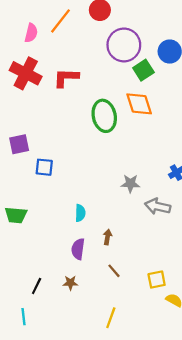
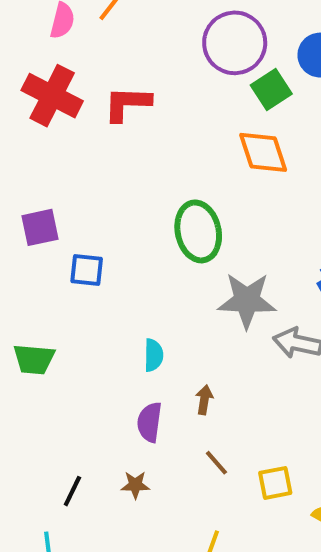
green ellipse: (104, 116) -> (198, 231), moved
gray star: (130, 184) -> (247, 300), size x1.6
yellow square: (157, 280) -> (275, 483), moved

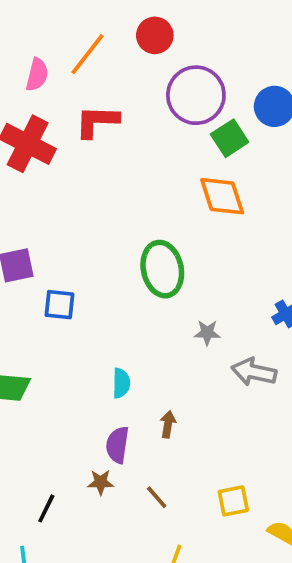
red L-shape: (127, 104) -> (97, 121), moved
gray star: (247, 300) -> (207, 333), size x0.5
brown line: (216, 463) -> (157, 497), moved
brown star: (135, 485) -> (101, 482), moved

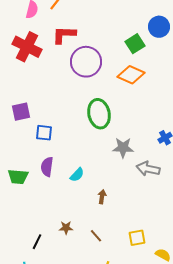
purple circle: (196, 95) -> (86, 62), moved
orange diamond: (222, 196) -> (131, 75), turned -48
gray star: (207, 333) -> (123, 148), size x1.5
cyan semicircle: (121, 383) -> (77, 175), turned 42
purple semicircle: (117, 445) -> (47, 167), moved

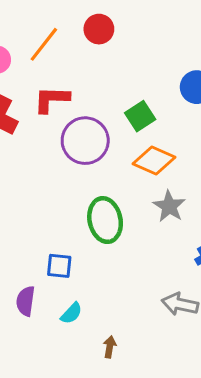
green square: (135, 44) -> (140, 116), moved
blue square: (44, 133) -> (59, 266), moved
gray star: (123, 148) -> (169, 206), moved, turned 30

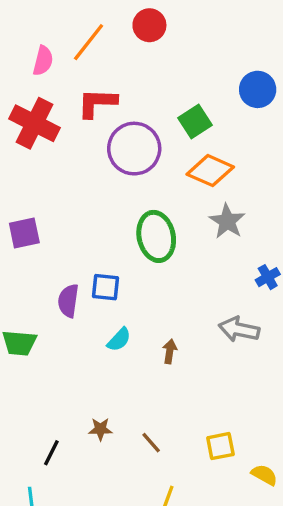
purple semicircle: (26, 301) -> (68, 301), moved
brown arrow: (110, 347) -> (170, 351), moved

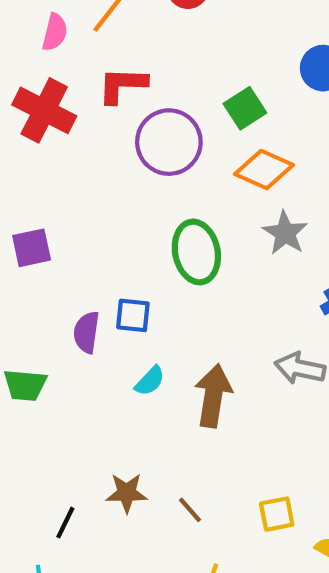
brown arrow: (170, 351) -> (213, 396), size x2.0
brown star: (100, 429) -> (127, 493), size x1.4

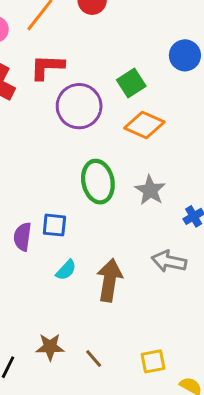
gray star: (285, 233) -> (150, 190), moved

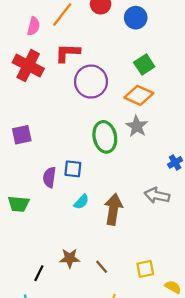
blue circle: (185, 55) -> (136, 18), moved
green square: (131, 83) -> (144, 64), moved
gray star: (150, 190) -> (137, 126), moved

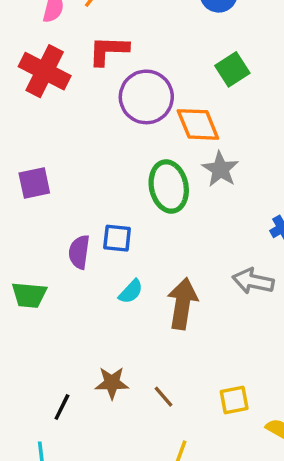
orange diamond: (139, 95) -> (198, 124), moved, turned 44

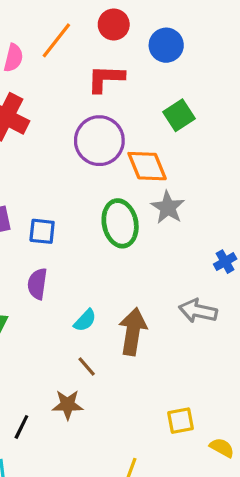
red L-shape: (108, 50) -> (106, 79), moved
blue square: (117, 238) -> (42, 231), moved
brown line: (164, 397) -> (87, 367), moved

